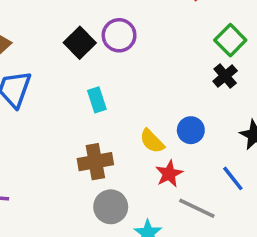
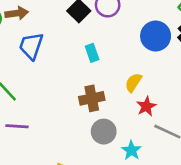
blue circle: (191, 130) -> (156, 36), moved, size x1.5
yellow semicircle: (152, 141) -> (133, 83), turned 78

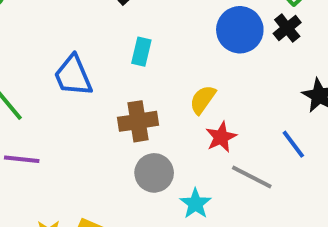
blue trapezoid: (31, 46) -> (73, 76), moved, turned -44
cyan rectangle: (92, 53) -> (141, 52), turned 30

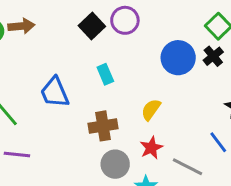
cyan rectangle: (141, 52) -> (105, 74), turned -36
red star: (221, 137) -> (151, 148), moved

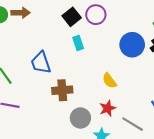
cyan rectangle: (105, 74) -> (78, 43), moved
yellow semicircle: (151, 110) -> (109, 81), turned -77
brown cross: (103, 126) -> (62, 90), moved

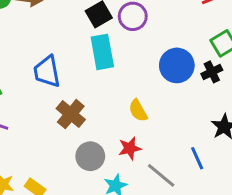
cyan rectangle: (78, 43) -> (102, 52), size x1.6
brown cross: (62, 90) -> (71, 114), turned 36

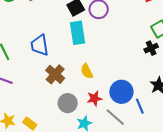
blue circle: (177, 65) -> (121, 92), moved
yellow semicircle: (138, 111) -> (87, 71), moved

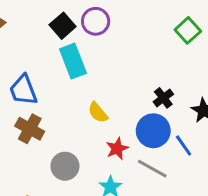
black cross: (151, 48) -> (163, 98), moved
brown cross: (55, 74) -> (30, 129), moved
gray circle: (68, 103) -> (65, 166), moved

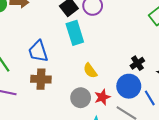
brown cross: (30, 129) -> (41, 79), turned -30
gray circle: (65, 166) -> (81, 98), moved

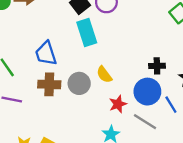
black cross: (137, 63) -> (157, 66), turned 32
gray circle: (81, 98) -> (79, 83), moved

